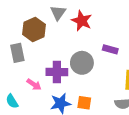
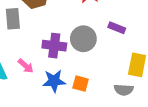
pink arrow: (34, 84) -> (26, 66), moved

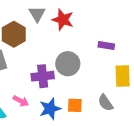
purple rectangle: (117, 28) -> (106, 46), moved
gray semicircle: (124, 90) -> (105, 103), moved, turned 66

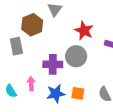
red star: (63, 20) -> (84, 31), moved
pink arrow: (21, 101) -> (31, 84), turned -128

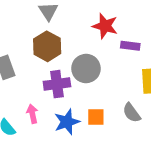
brown hexagon: (32, 25) -> (47, 46), moved
red star: (84, 31) -> (105, 26), moved

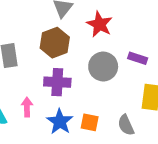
red star: (105, 26) -> (99, 24), moved
gray circle: (86, 69) -> (103, 67), moved
blue star: (67, 122) -> (60, 122), turned -30

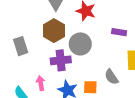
gray circle: (103, 67) -> (80, 44), moved
gray semicircle: (126, 125) -> (111, 77), moved

